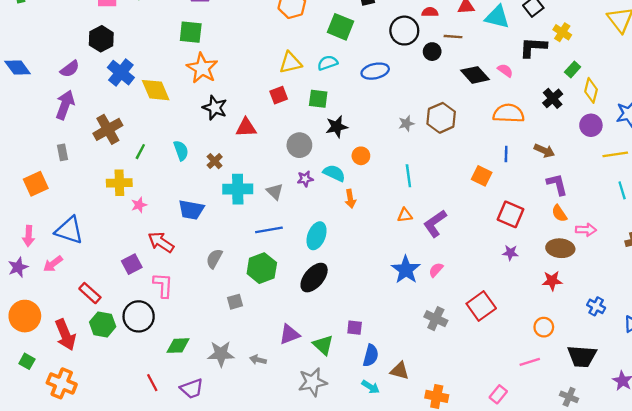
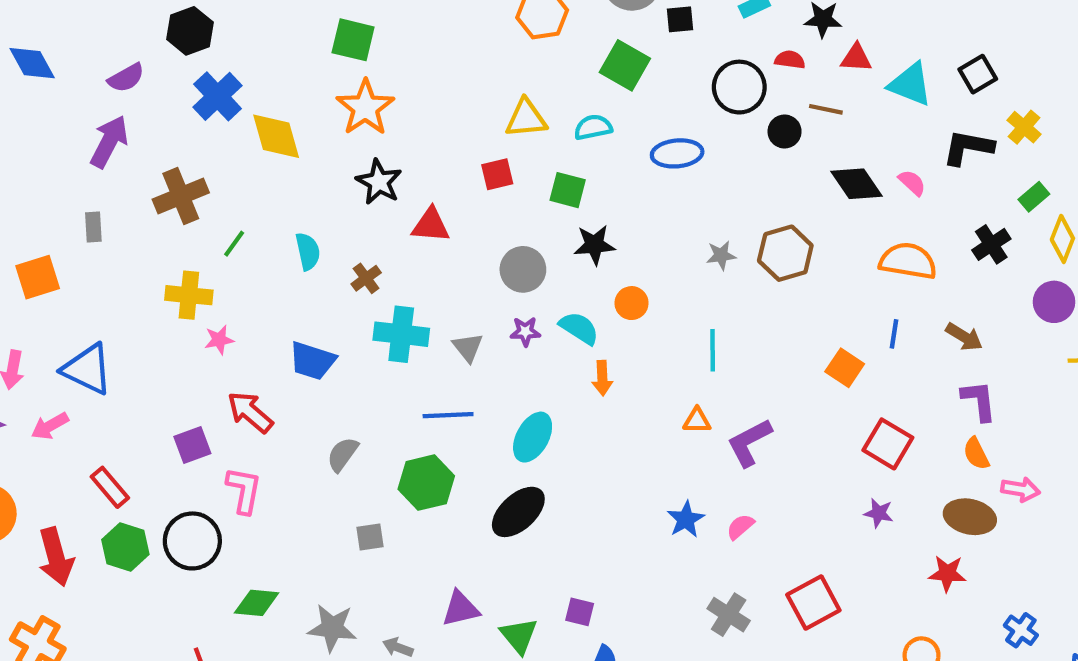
blue star: (406, 270) -> (686, 519), size x0.7

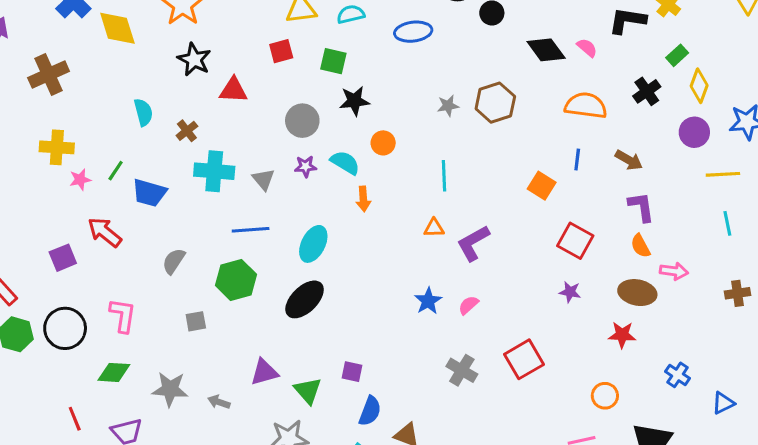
green line: (234, 244) -> (116, 171), moved
pink L-shape: (244, 490) -> (123, 315), moved

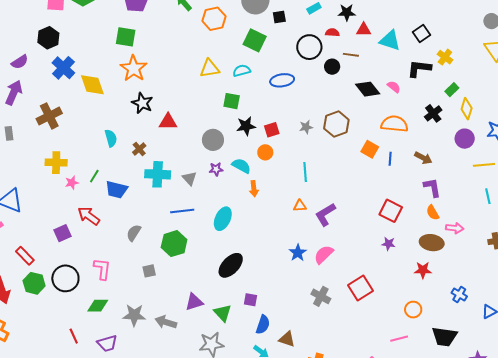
red square: (281, 51) -> (272, 130), moved
orange square: (542, 186) -> (370, 149), moved
black ellipse: (305, 299) -> (231, 265), moved
pink semicircle: (468, 305) -> (324, 254), size x1.5
gray arrow: (219, 402) -> (166, 322), size x1.5

